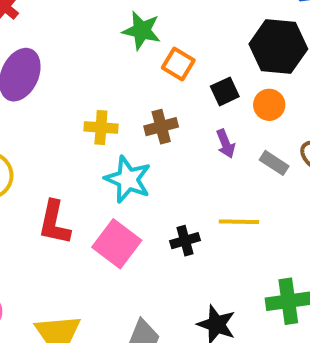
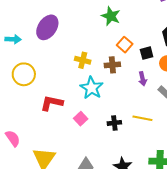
orange square: (178, 64) -> (125, 45), moved
red L-shape: (54, 223) -> (52, 103), turned 80
pink square: (117, 244) -> (81, 119), size x0.6

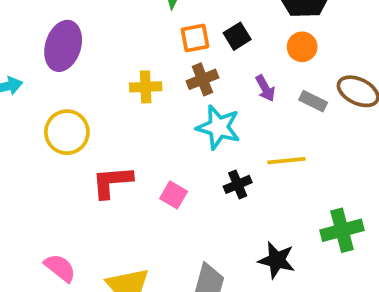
orange square: (125, 45) -> (195, 38), moved, turned -35
black square: (147, 53) -> (237, 36), moved
yellow circle: (24, 74) -> (67, 132), moved
cyan star: (91, 88) -> (218, 127), moved

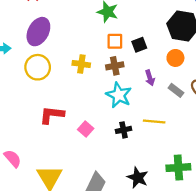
yellow circle: (67, 132) -> (38, 67), moved

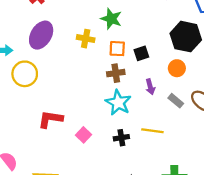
yellow cross: (81, 64) -> (86, 39), moved
yellow circle: (38, 67) -> (25, 74), moved

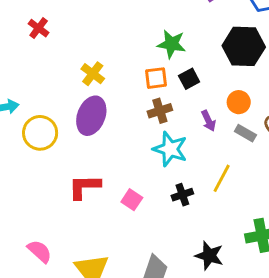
green star: (111, 19) -> (172, 44), moved
purple ellipse: (41, 35) -> (91, 116), moved
yellow cross: (86, 39) -> (93, 74), moved, turned 36
orange circle: (177, 68) -> (239, 102), moved
yellow line: (152, 131) -> (222, 178), turned -60

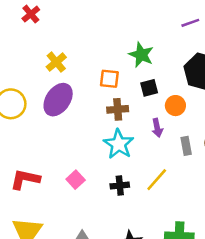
yellow cross: (93, 74) -> (56, 62), moved
orange square: (156, 78) -> (109, 79), moved
orange circle: (239, 102) -> (175, 106), moved
gray rectangle: (245, 133) -> (186, 146), turned 36
red L-shape: (84, 187) -> (25, 179), moved

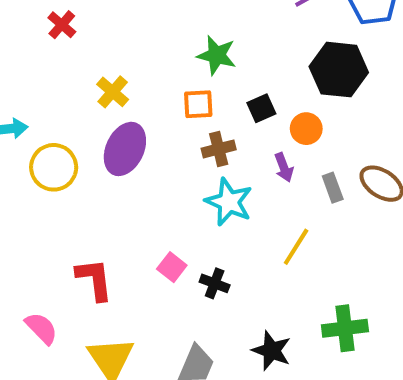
green star: (141, 55) -> (217, 55), moved
red L-shape: (25, 179) -> (94, 279), turned 80
black cross: (120, 186) -> (215, 283), moved, turned 36

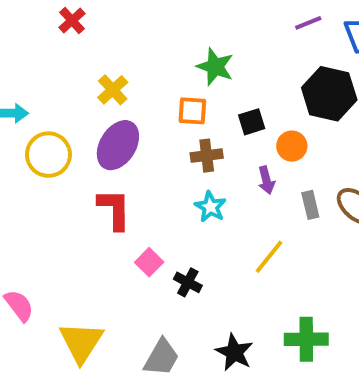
cyan star: (229, 202) -> (210, 207), size x0.7
red L-shape: (94, 279) -> (114, 209), moved

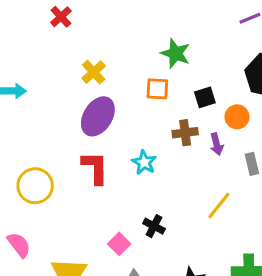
yellow circle: (48, 155) -> (35, 186), moved
brown cross: (207, 156) -> (185, 133), moved
cyan star: (210, 207) -> (144, 162), moved
pink square: (149, 262) -> (119, 244), moved

